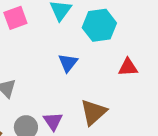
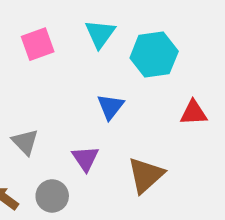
purple triangle: (53, 121) -> (85, 159), moved

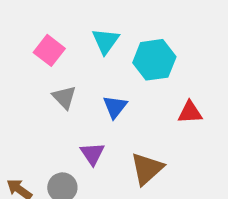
pink square: (38, 44) -> (49, 50), turned -32
gray triangle: (25, 142) -> (64, 97), moved

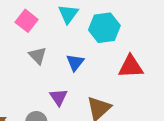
red triangle: (190, 112) -> (131, 67), size x1.4

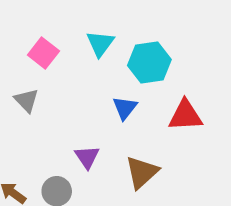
gray triangle: (38, 56) -> (26, 100), moved
blue triangle: (75, 62) -> (125, 108), moved

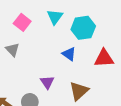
blue triangle: (125, 108) -> (69, 54), turned -32

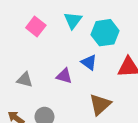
gray triangle: (12, 50) -> (25, 80), moved, turned -32
purple triangle: (47, 82) -> (64, 76), moved, turned -40

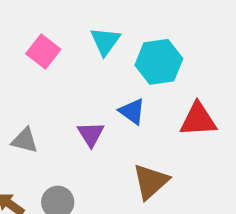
purple triangle: (64, 76) -> (91, 134), turned 42

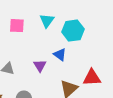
pink square: (43, 51) -> (17, 26), turned -35
red triangle: (198, 120) -> (92, 78), moved

